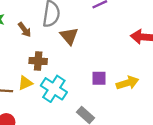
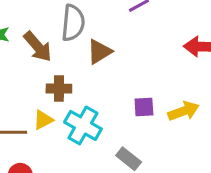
brown arrow: (25, 30) -> (38, 47), size x1.5
brown triangle: (69, 36) -> (99, 52), turned 42

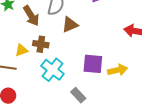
purple square: (144, 107) -> (93, 64), size x1.5
yellow triangle: (43, 120) -> (21, 50), moved

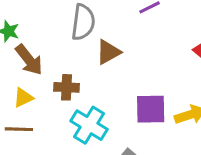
brown arrow: (31, 16) -> (29, 60), moved
yellow triangle: (21, 50) -> (23, 98), moved

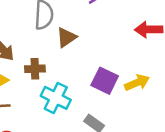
purple square: (151, 109) -> (105, 81), turned 32

